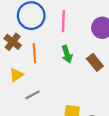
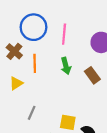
gray line: (33, 95) -> (32, 113), moved, turned -40

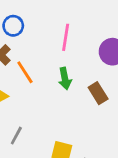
blue circle: (34, 27) -> (13, 26), moved, size x0.6
orange line: (35, 63) -> (25, 72), turned -36

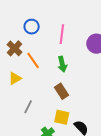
blue circle: (13, 26) -> (32, 27), moved
brown rectangle: (98, 93) -> (62, 91), moved

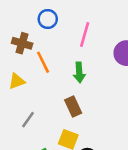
brown cross: (15, 48) -> (22, 43), turned -35

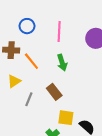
brown rectangle: (73, 106) -> (54, 92), moved
gray line: (28, 120) -> (29, 99), moved

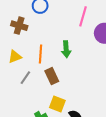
pink line: (59, 31) -> (83, 16), moved
orange line: (31, 61) -> (40, 54), moved, turned 30

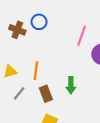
brown cross: (19, 26) -> (17, 30), moved
green arrow: (66, 49) -> (71, 85), moved

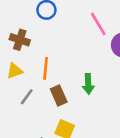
brown cross: (17, 30) -> (20, 40), moved
pink line: (82, 36) -> (98, 24), turned -48

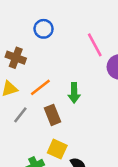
orange line: (46, 68) -> (40, 87), turned 45
green arrow: (88, 84) -> (74, 93), moved

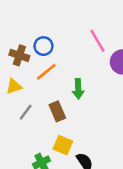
blue circle: (44, 29) -> (43, 46), moved
orange line: (40, 87) -> (46, 72), moved

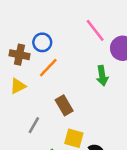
green arrow: (78, 89) -> (102, 76), moved
gray line: (26, 112) -> (34, 125), moved

